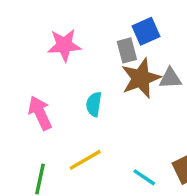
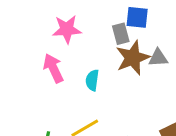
blue square: (146, 31) -> (137, 17), turned 30
pink arrow: (40, 113) -> (53, 68), moved

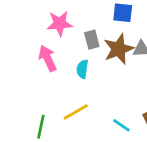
gray rectangle: (121, 34) -> (92, 40), moved

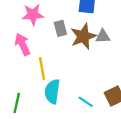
cyan semicircle: (82, 69) -> (52, 91), moved, size x1.5
yellow line: (76, 112) -> (42, 68), moved, turned -70

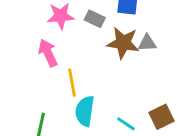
gray rectangle: (60, 28) -> (95, 19), moved, turned -49
brown star: (83, 36) -> (123, 43), turned 30

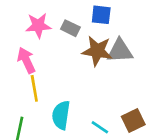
gray triangle: (147, 43) -> (120, 51), size x1.5
yellow line: (72, 83) -> (34, 88), moved

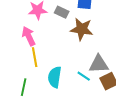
gray triangle: (120, 51) -> (99, 64), moved
cyan line: (100, 127) -> (84, 76), moved

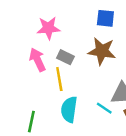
gray rectangle: (62, 12) -> (65, 57), moved
yellow line: (35, 57) -> (59, 79), moved

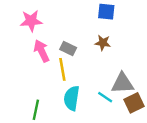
pink star: (48, 28) -> (31, 21), moved
brown star: (102, 51) -> (103, 43), size x0.6

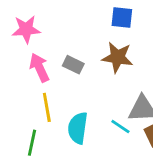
brown star: (103, 43) -> (117, 57), size x1.5
yellow line: (62, 69) -> (47, 107), moved

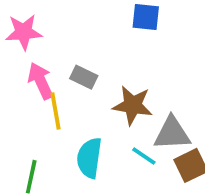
brown star: (117, 57) -> (133, 105), moved
yellow line: (47, 107) -> (56, 111), moved

